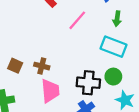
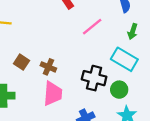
black cross: (88, 83) -> (94, 78), moved

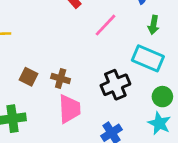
black cross: (94, 78) -> (115, 85), turned -30
green circle: (119, 90) -> (162, 97), moved

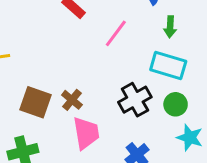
brown square: (29, 77) -> (35, 102), size x1.5
brown cross: (61, 78) -> (72, 100), turned 30
green circle: (162, 97) -> (176, 104), moved

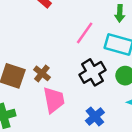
pink line: (116, 33) -> (85, 33), moved

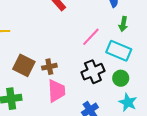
brown cross: (42, 73) -> (49, 67), turned 32

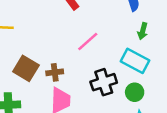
pink line: (91, 37) -> (88, 41), moved

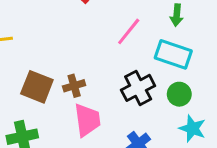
pink line: (88, 41) -> (129, 31), moved

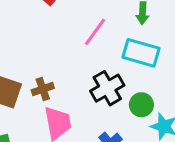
green circle: (179, 94) -> (141, 105), moved

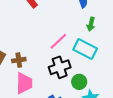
pink line: (95, 32) -> (58, 41), moved

